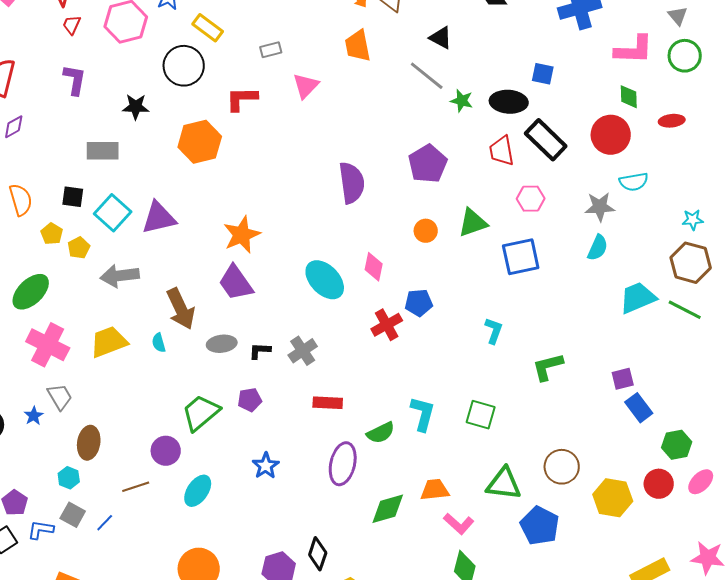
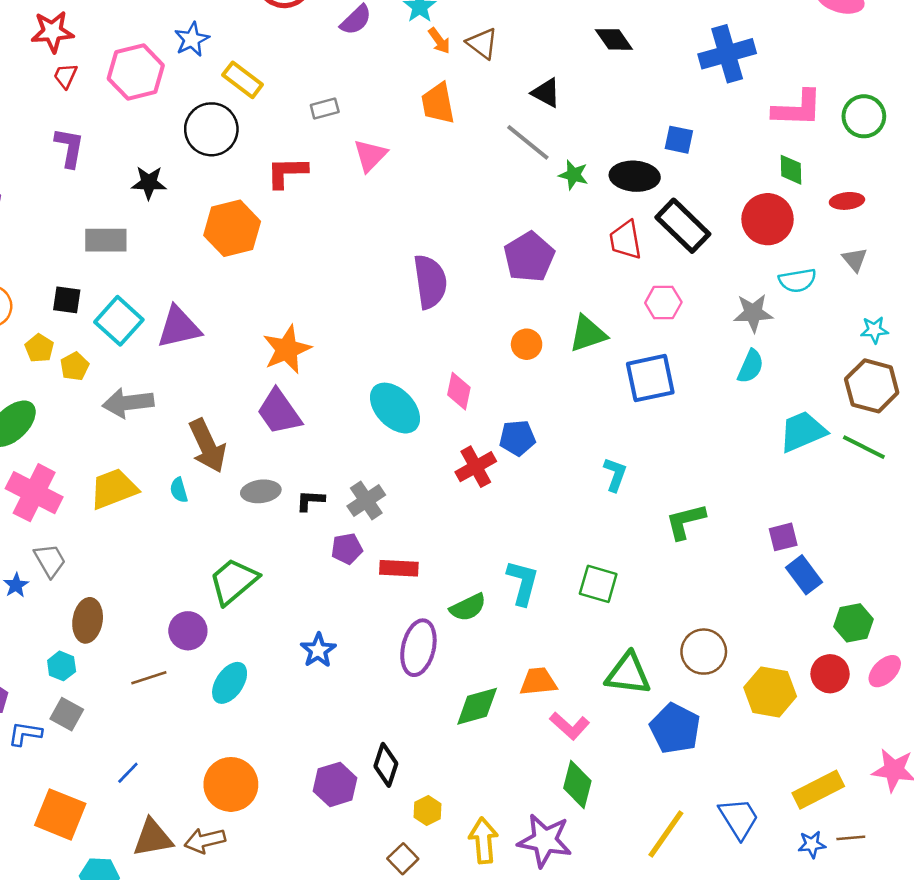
gray triangle: (678, 16) -> (855, 260), moved
purple pentagon: (250, 400) -> (347, 549), moved
blue line: (105, 523) -> (128, 773), moved

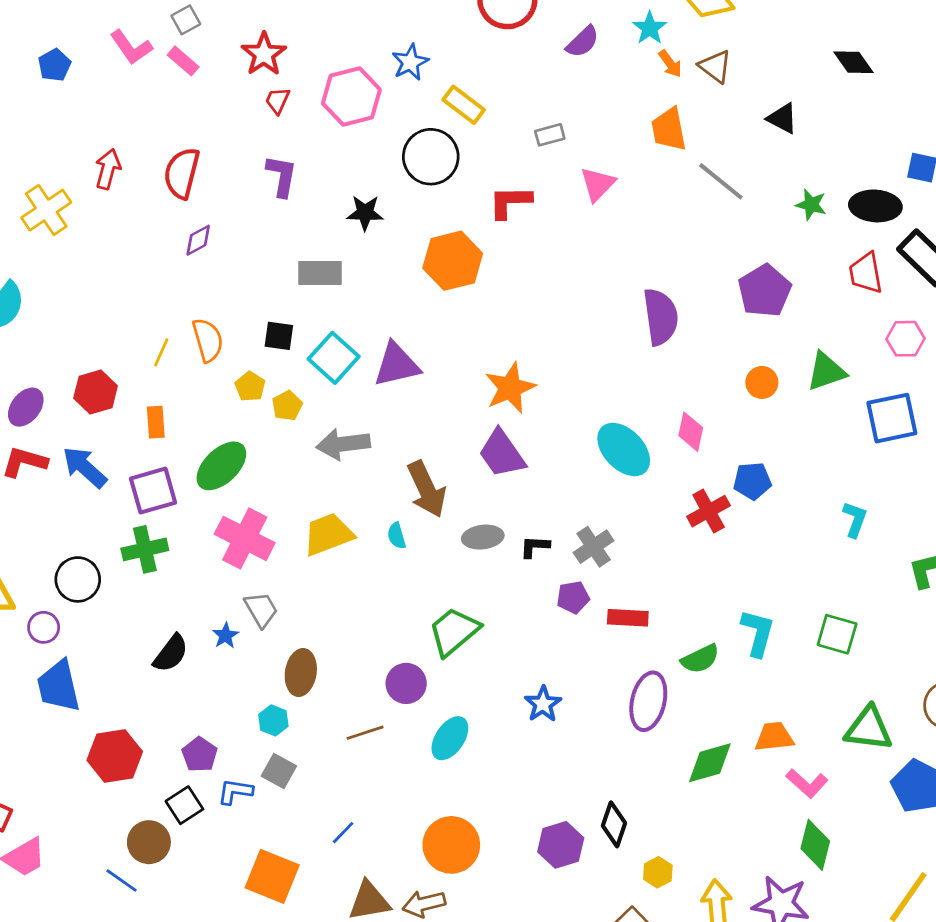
red star: (52, 32) -> (264, 54), turned -30
gray line: (528, 142) -> (721, 181), moved

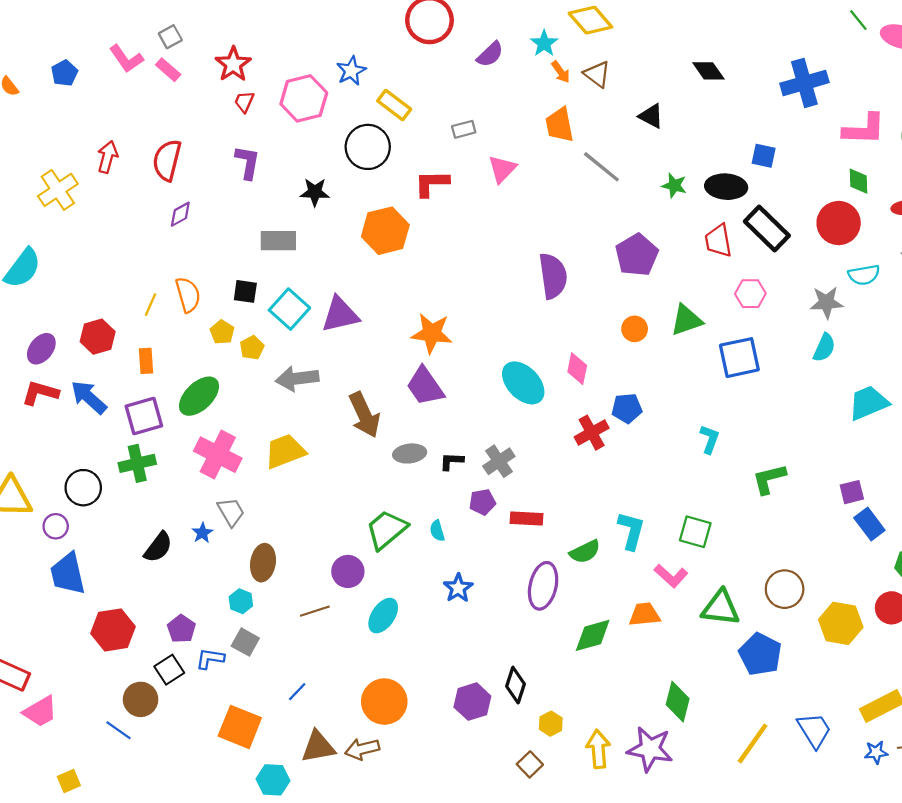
orange star: (510, 388) -> (432, 333), turned 30
cyan semicircle: (397, 536) -> (437, 531), moved
pink L-shape: (807, 783) -> (671, 576), moved

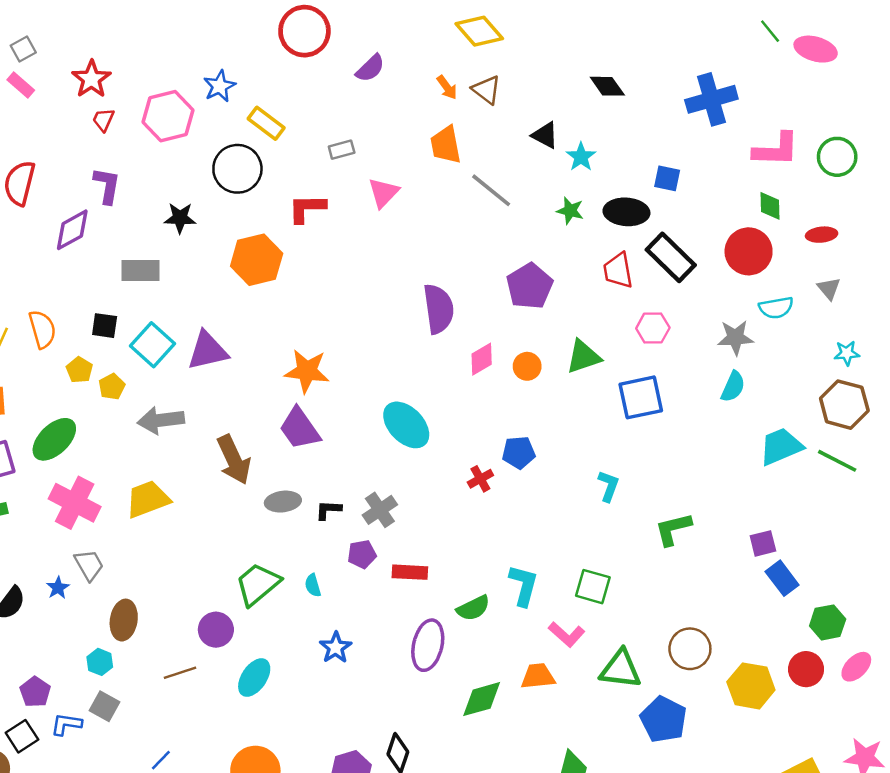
cyan star: (544, 43) -> (581, 157), moved
purple diamond: (180, 214) -> (72, 230), moved, size x1.5
pink diamond: (577, 369) -> (482, 359), moved, turned 48
red cross: (592, 433) -> (480, 479), size x0.7

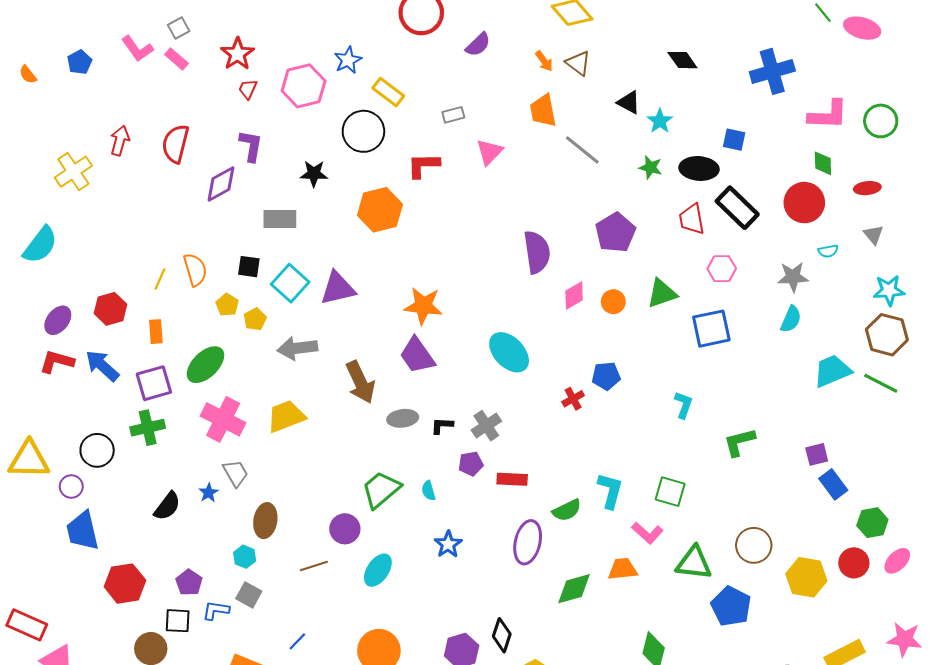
cyan semicircle: (776, 308) -> (828, 251), size x0.7
cyan star: (847, 353) -> (889, 290), size x1.4
black square: (22, 736) -> (178, 621), turned 36

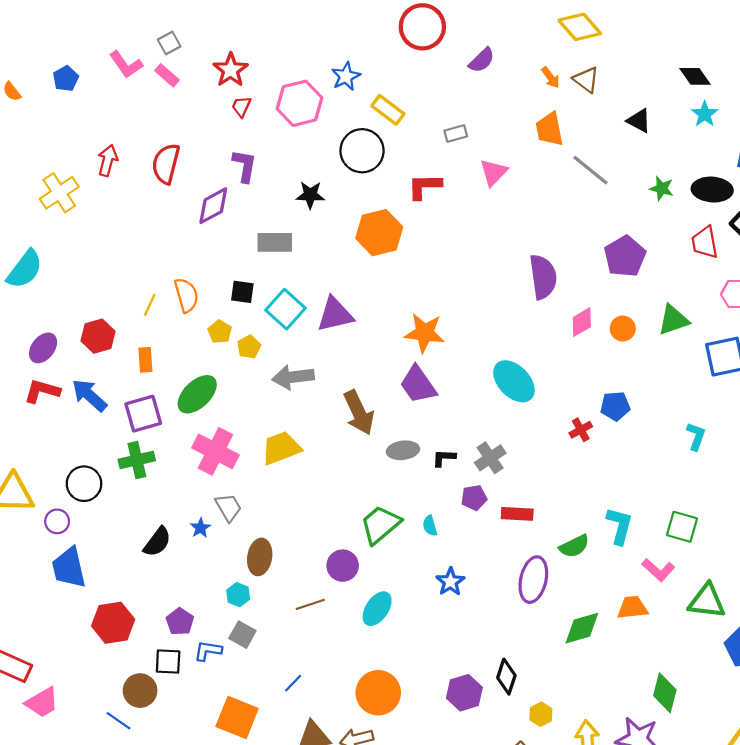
cyan star: (660, 121) -> (705, 114), moved

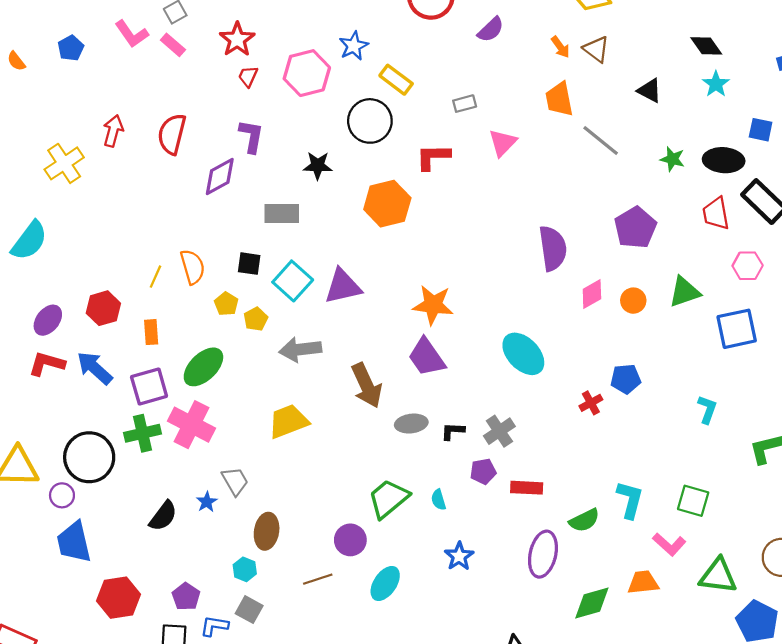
pink cross: (215, 451) -> (191, 425), moved
black circle: (84, 484) -> (89, 457), size x1.4

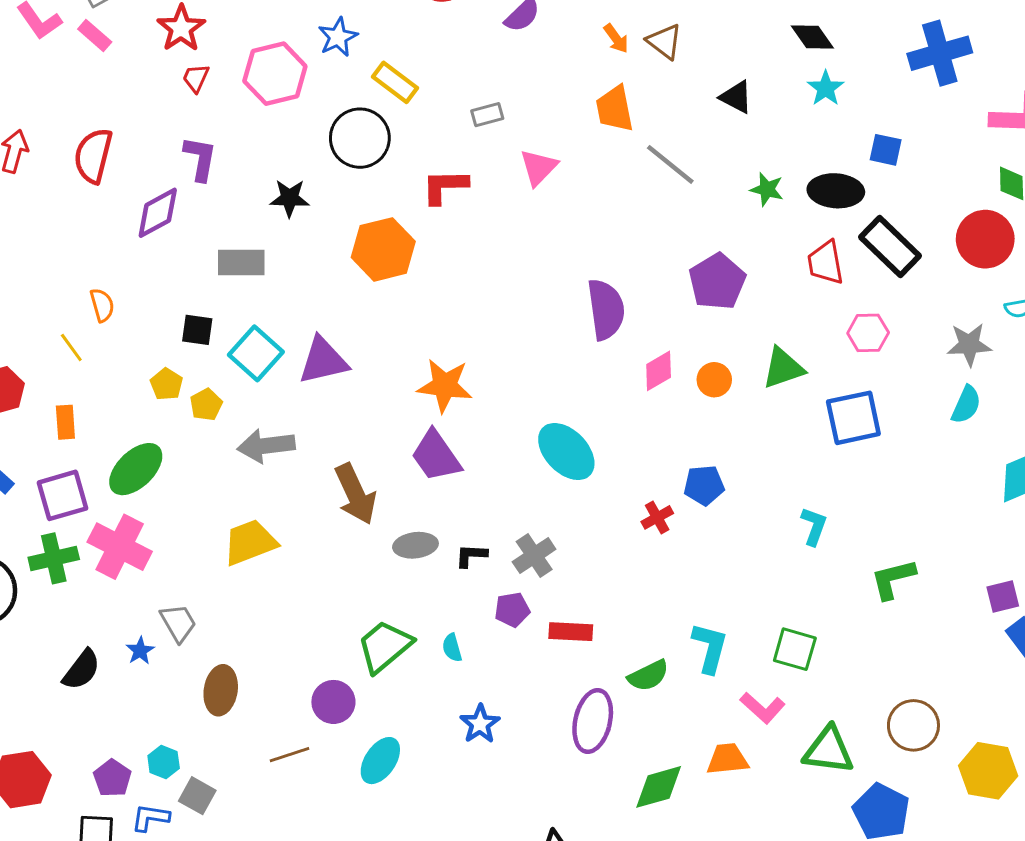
orange semicircle: (193, 267) -> (102, 305), moved, size x0.7
yellow line: (156, 277) -> (71, 348), turned -60
cyan hexagon: (245, 569) -> (164, 762), moved

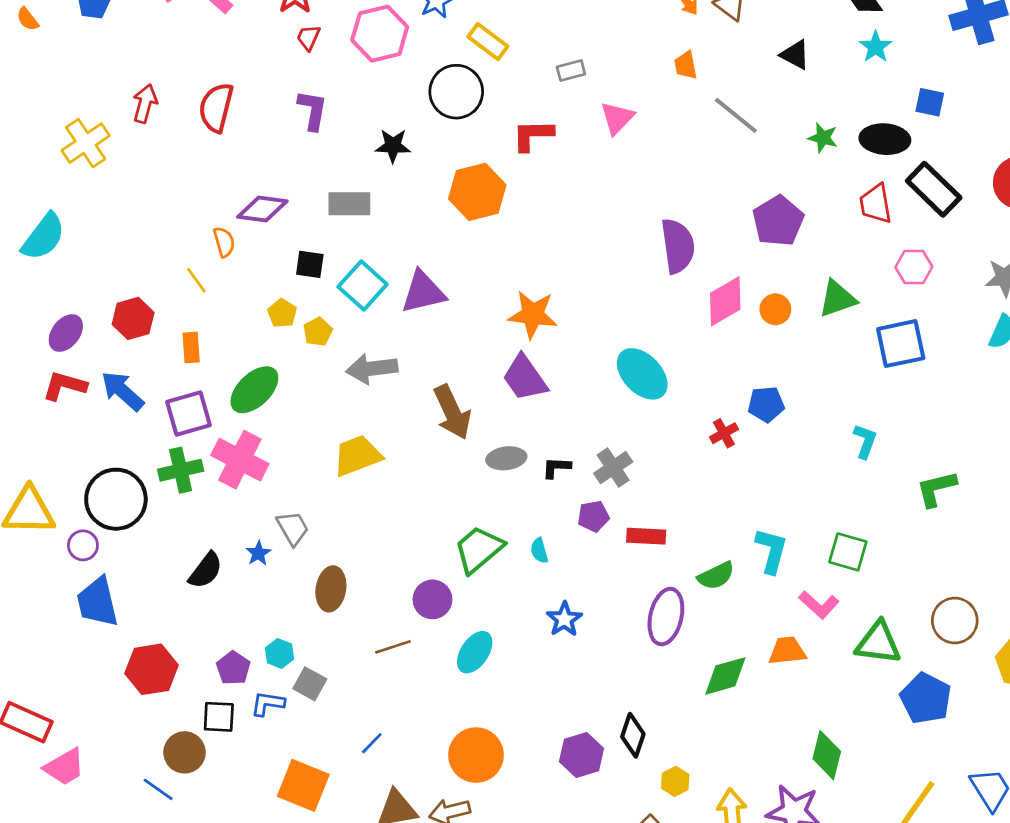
orange trapezoid: (615, 109) -> (686, 65), size x0.7
purple diamond: (158, 213) -> (262, 209), moved, turned 36
pink diamond: (659, 371) -> (725, 301), size x1.4

